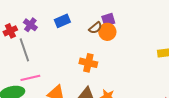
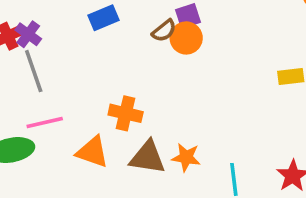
purple cross: (30, 25) -> (28, 34), moved
orange cross: (88, 63) -> (126, 113), moved

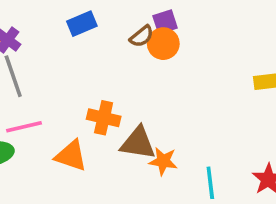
brown triangle: (148, 157) -> (138, 143), moved

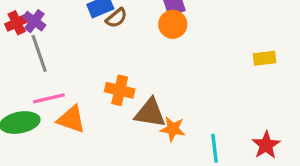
brown semicircle: (142, 36) -> (116, 18), moved
orange triangle: (71, 156) -> (71, 119), moved

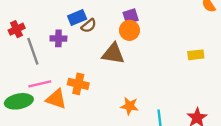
purple cross: (34, 21) -> (58, 38), moved, turned -35
orange cross: (120, 90) -> (78, 84), moved
brown triangle: (150, 113) -> (113, 54), moved

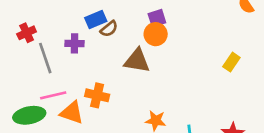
yellow rectangle: (196, 55) -> (231, 62), turned -49

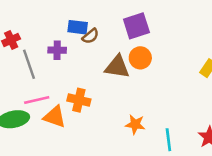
purple square: (157, 18) -> (136, 26), size x1.5
blue rectangle: (96, 20) -> (78, 27), turned 30
orange circle: (156, 34) -> (140, 58), moved

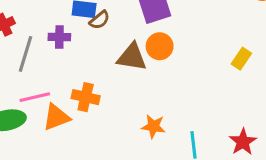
gray line: (29, 64) -> (25, 54), turned 36
orange triangle: (55, 117) -> (56, 117), turned -40

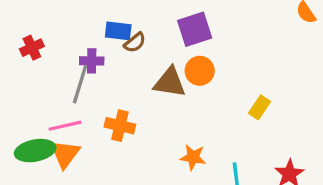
gray line: (25, 54) -> (80, 84), moved
yellow rectangle: (241, 59) -> (259, 107), moved
orange triangle: (56, 117) -> (65, 154), moved, turned -32

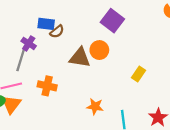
purple square: (195, 29) -> (112, 21), moved, turned -35
purple cross: (92, 61) -> (29, 43), turned 32

